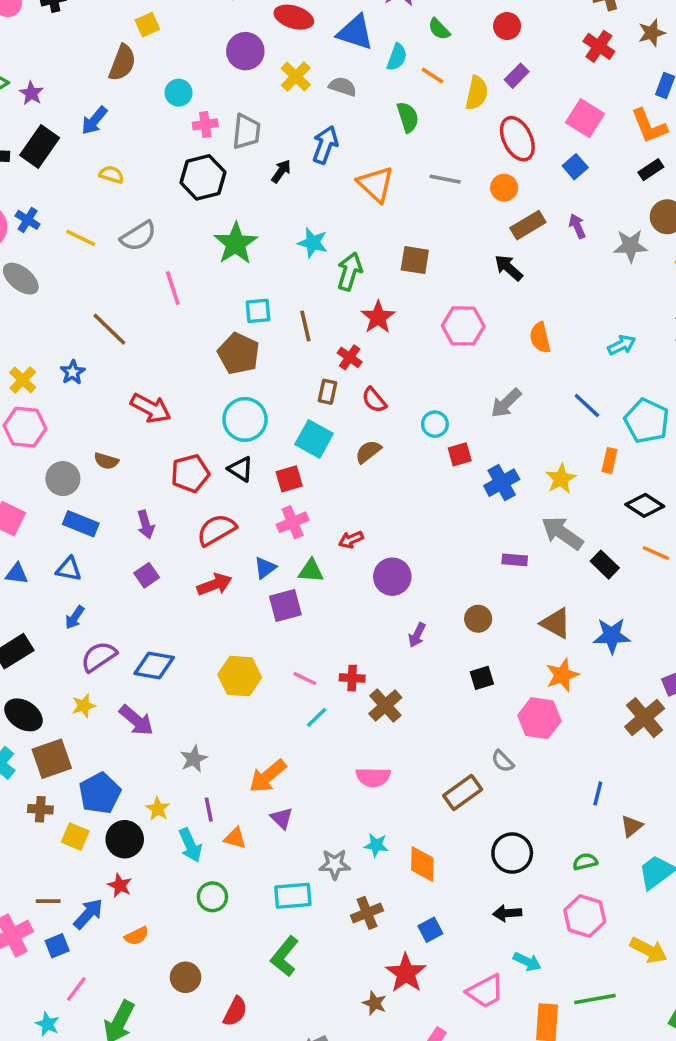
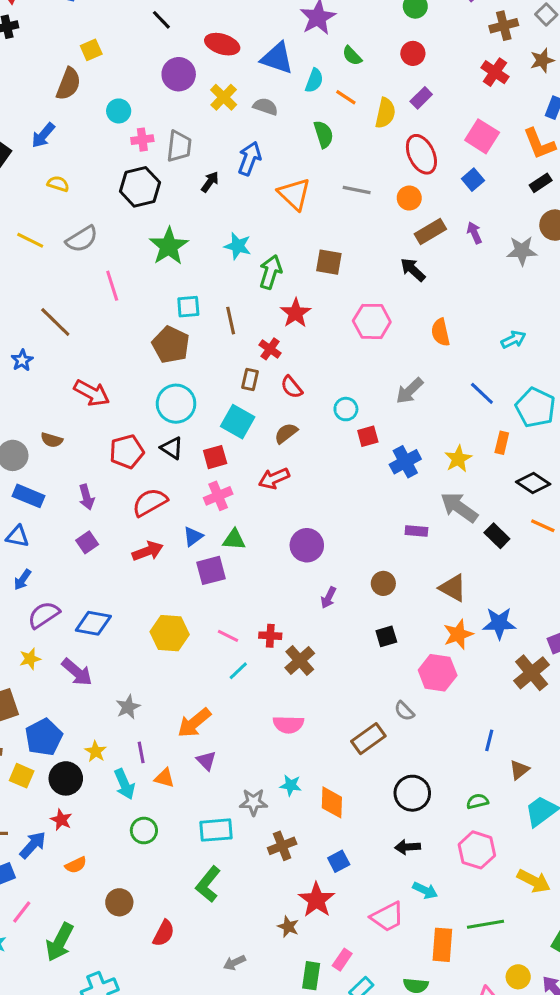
red arrow: (351, 540) -> (274, 479), moved, size x1.4
blue star: (612, 636) -> (499, 623), moved

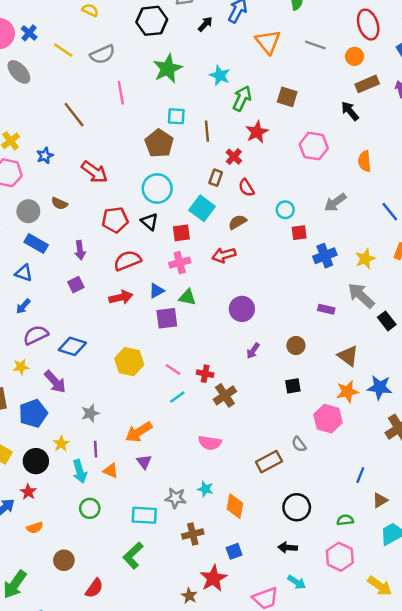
blue star: (22, 360) -> (45, 156), moved
blue pentagon: (44, 737) -> (33, 413), moved

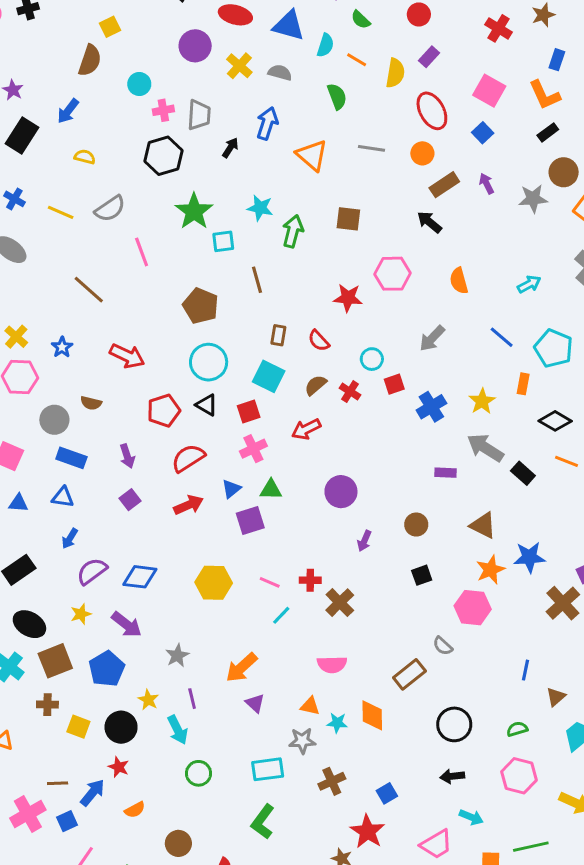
cyan square: (176, 116) -> (223, 241), moved
red star: (257, 132) -> (348, 298), moved, turned -30
red cross: (234, 157) -> (350, 392), moved
orange triangle: (111, 471) -> (310, 706), moved
orange diamond: (235, 506) -> (372, 715), moved

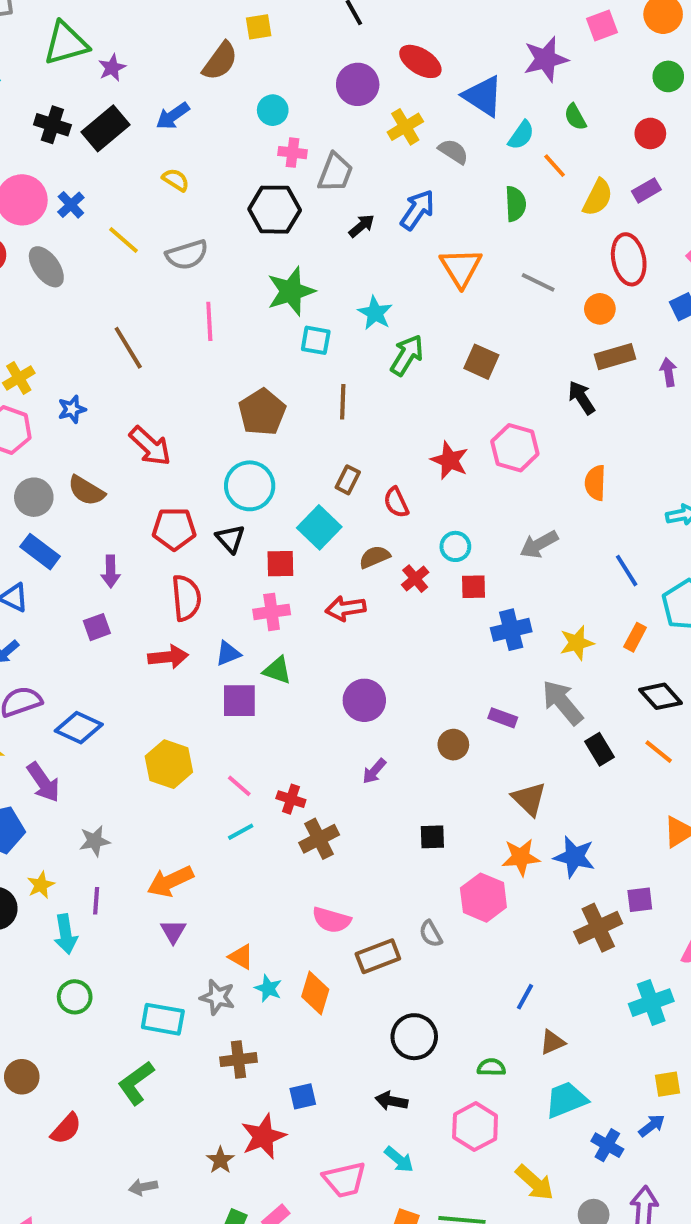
brown semicircle: (91, 403) -> (86, 491), size x1.4
red semicircle: (188, 458) -> (186, 598), turned 100
brown circle: (416, 525) -> (453, 745), moved
pink semicircle: (332, 665) -> (331, 920), moved

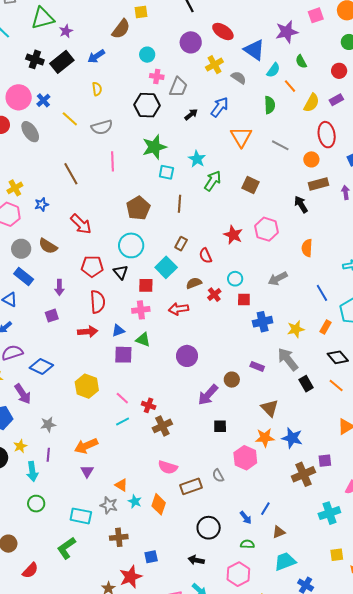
yellow semicircle: (176, 180) -> (97, 89), turned 48
purple arrow: (374, 771) -> (208, 395), moved, size x1.6
blue arrow: (652, 1126) -> (246, 518), moved, turned 88

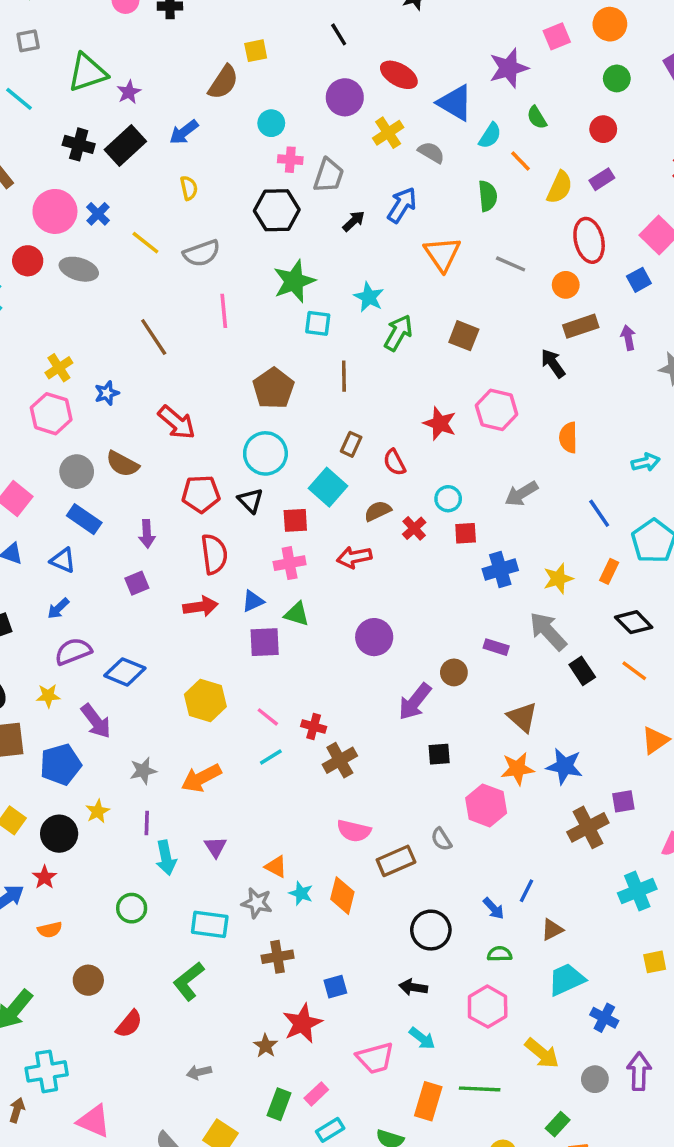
gray ellipse: (30, 132) -> (79, 269), turned -35
orange arrow: (86, 446) -> (201, 778), moved
cyan arrow: (32, 471) -> (166, 858), moved

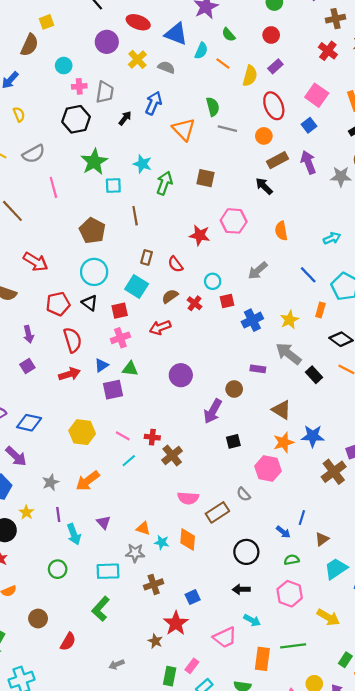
green semicircle: (488, 196) -> (213, 107), moved
purple arrow: (628, 338) -> (308, 162), size x1.5

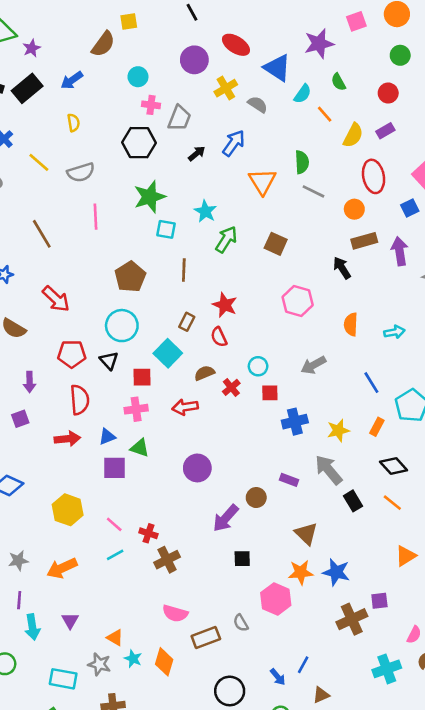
red star: (200, 235) -> (225, 305), moved
cyan arrow: (332, 238) -> (394, 332), moved

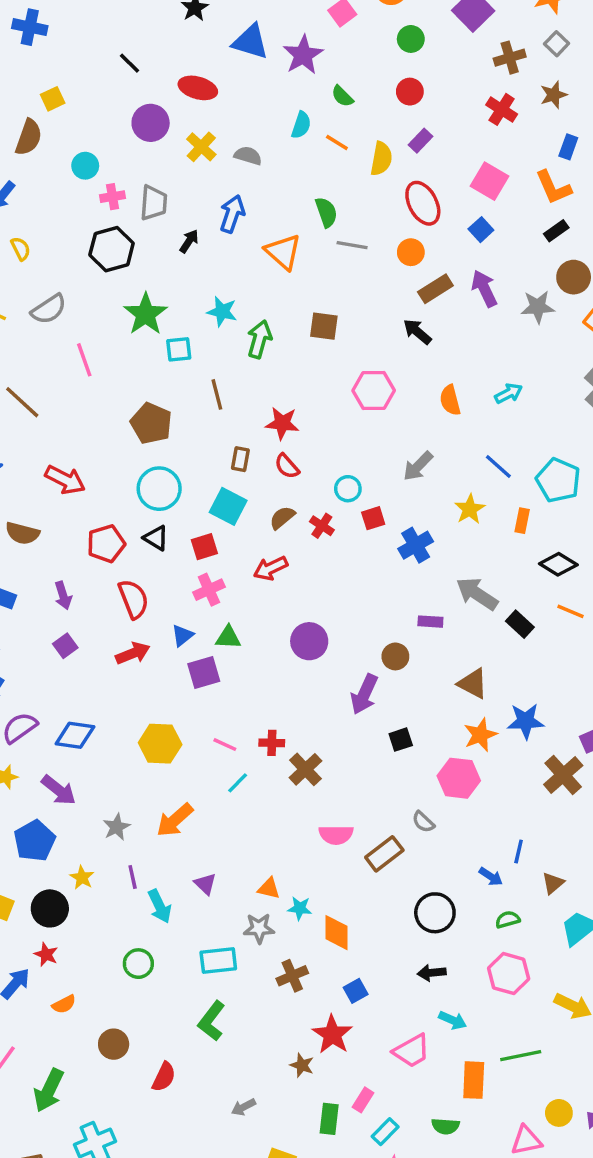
blue triangle: (277, 68) -> (250, 42), moved
yellow star: (338, 430) -> (470, 509), moved
orange diamond: (164, 662) -> (337, 933), moved

